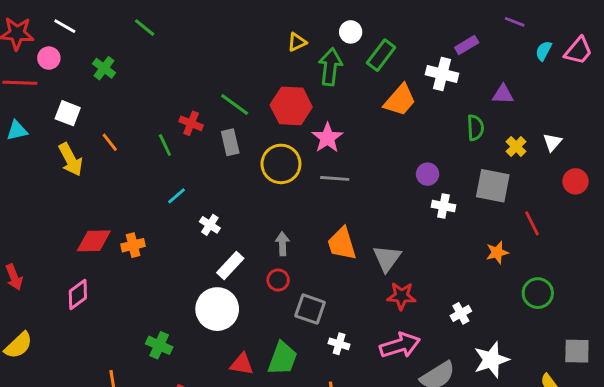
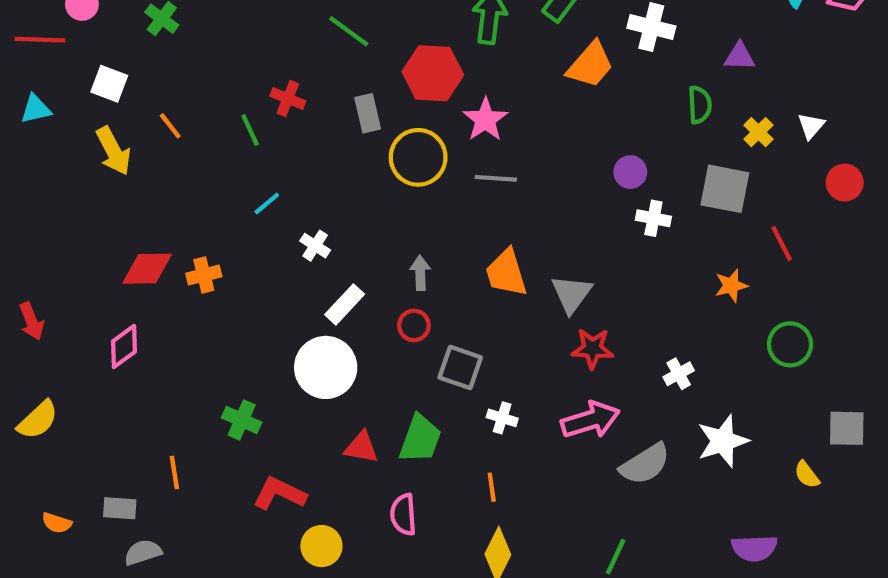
green line: (235, 104) -> (349, 31), moved
gray rectangle: (230, 142) -> (368, 113), moved

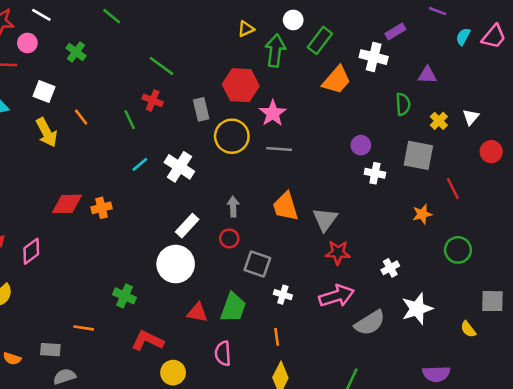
green line: (349, 31) -> (162, 66), moved
white cross: (315, 246) -> (179, 167), moved, size x1.6
pink diamond: (124, 346) -> (31, 251), moved
orange line: (174, 472) -> (84, 328), turned -72

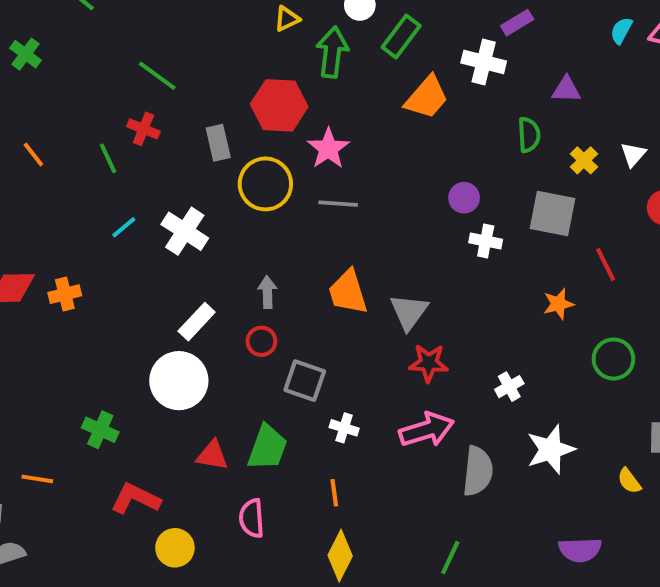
gray semicircle: (370, 323) -> (478, 471), turned -52

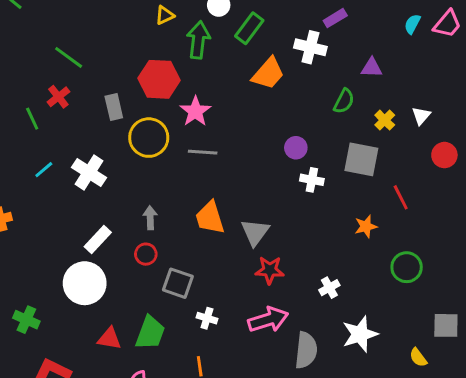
red cross: (143, 129) -> (58, 97), turned 30
green semicircle: (529, 135) -> (344, 101), turned 30

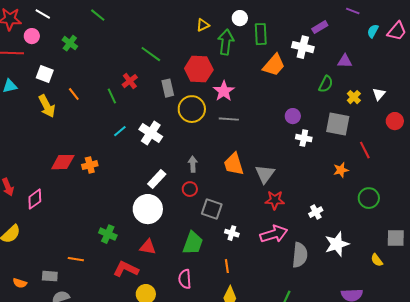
green rectangle: (249, 28) -> (261, 34), turned -40
green line: (69, 57) -> (151, 54), moved
red triangle: (109, 339) -> (148, 247), moved

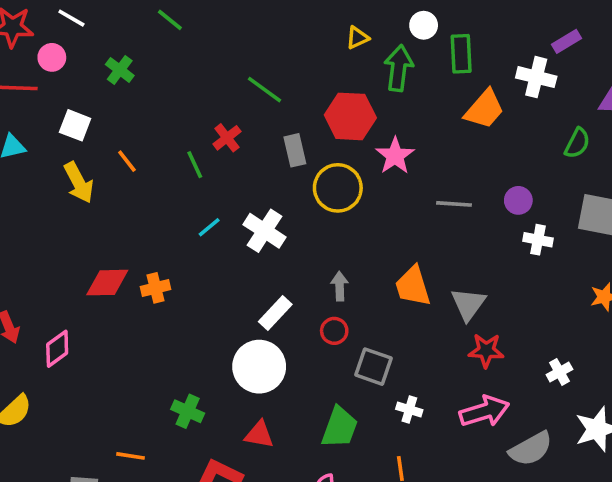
gray line: (229, 119) -> (454, 204), moved
gray semicircle: (300, 255) -> (531, 449), turned 55

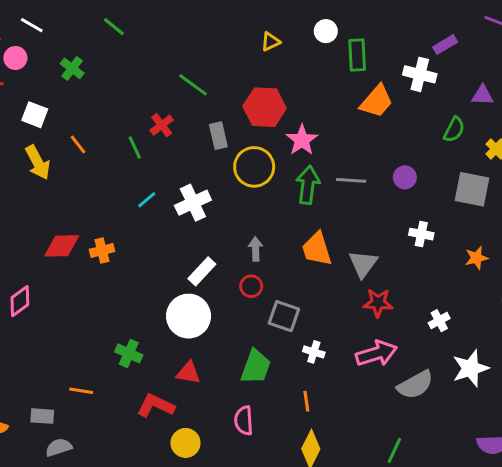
green arrow: (399, 68) -> (308, 185), moved
white cross: (265, 231) -> (193, 203), turned 32
white cross: (538, 240) -> (421, 234), moved

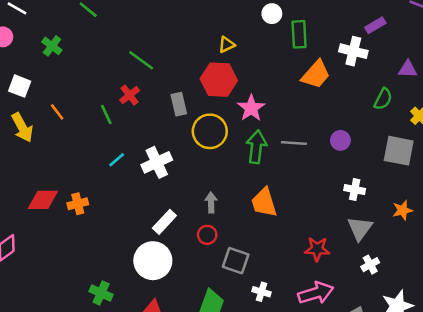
yellow triangle: (271, 42) -> (227, 45), moved
green line: (193, 85) -> (141, 60), moved
gray triangle: (363, 264) -> (360, 228), moved

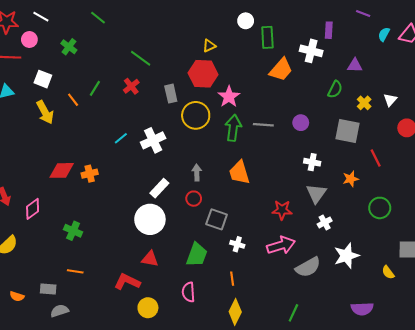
purple rectangle: (375, 25) -> (329, 30), turned -56
green line: (106, 115) -> (95, 88), moved, turned 56
green cross: (101, 293) -> (73, 231), moved

